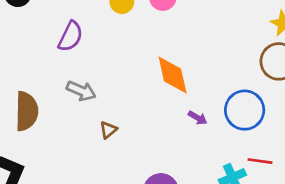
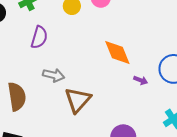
brown triangle: (108, 130) -> (78, 100), size x2.0

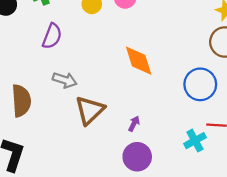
purple arrow: (141, 80) -> (134, 124), moved, turned -88

